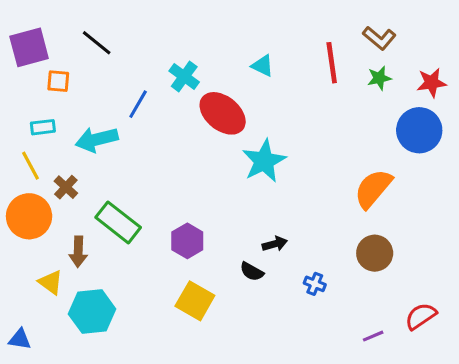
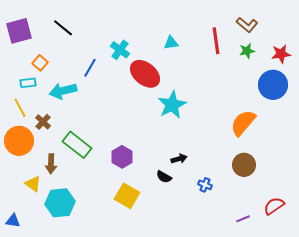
cyan triangle: (263, 66) -> (171, 43), turned -35
orange square: (58, 81) -> (40, 63), moved, turned 35

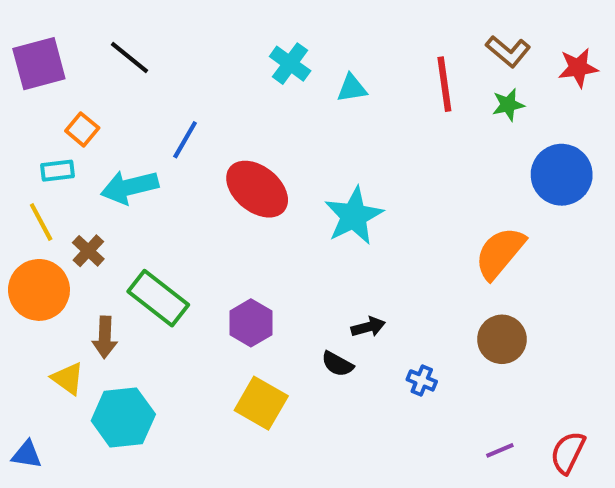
cyan cross: (120, 50) -> (290, 64), moved
red star: (281, 54) -> (578, 68), moved
red ellipse: (145, 74) -> (257, 189), moved
red semicircle: (274, 206) -> (568, 452), moved, turned -30

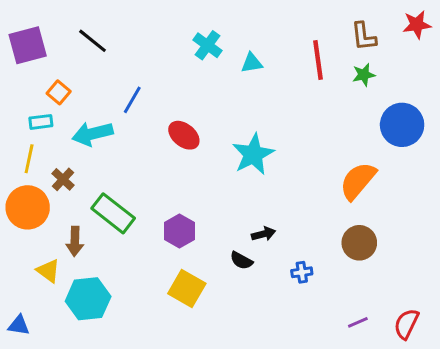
brown L-shape: (508, 51) -> (364, 36), turned 44
red star: (578, 68) -> (417, 25), moved
red ellipse: (257, 189) -> (184, 135), size x0.7
yellow line: (41, 222) -> (29, 159), turned 40
blue cross: (422, 380) -> (302, 272), turned -30

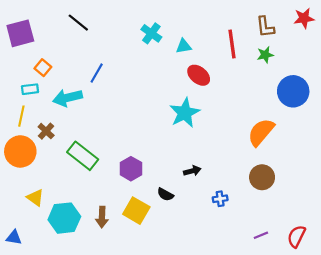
black line: (92, 41) -> (78, 23), moved
red ellipse: (184, 135) -> (199, 75), moved
brown arrow: (75, 241) -> (102, 217), moved
black semicircle: (241, 260) -> (165, 194), moved

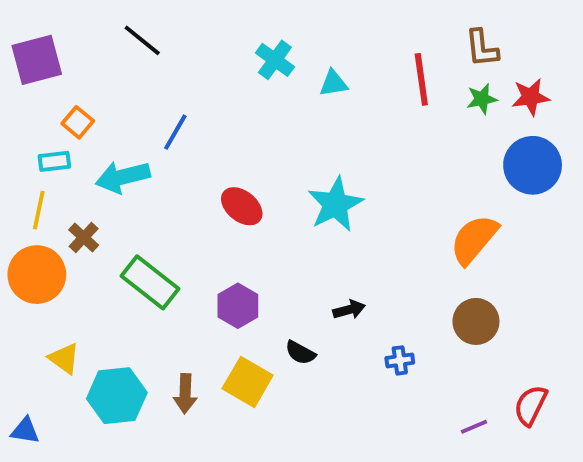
red star: (304, 18) -> (531, 97), moved
red ellipse: (199, 75) -> (242, 206), moved
red semicircle: (296, 236) -> (531, 405), moved

